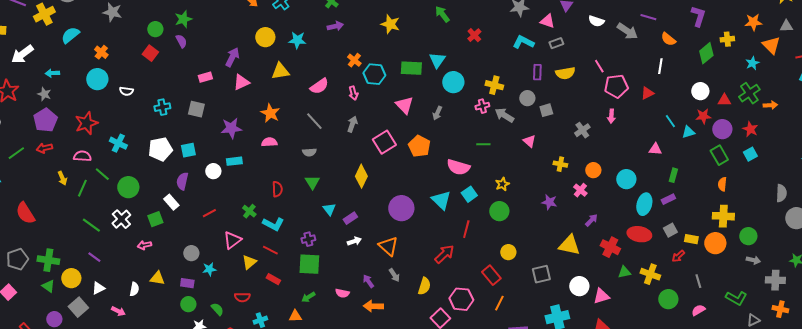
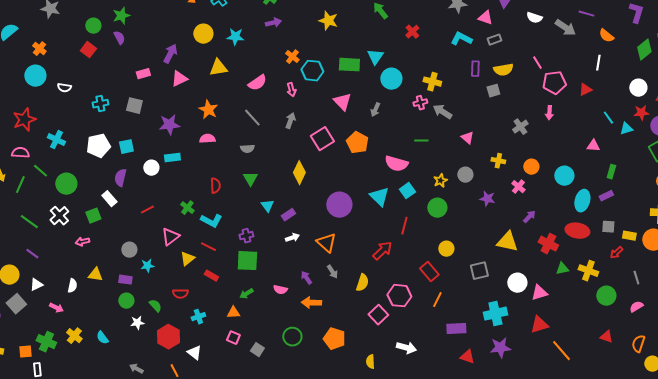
gray circle: (527, 98) -> (465, 175), moved
gray square: (546, 110) -> (493, 91), moved
gray square: (670, 230) -> (608, 227), turned 32

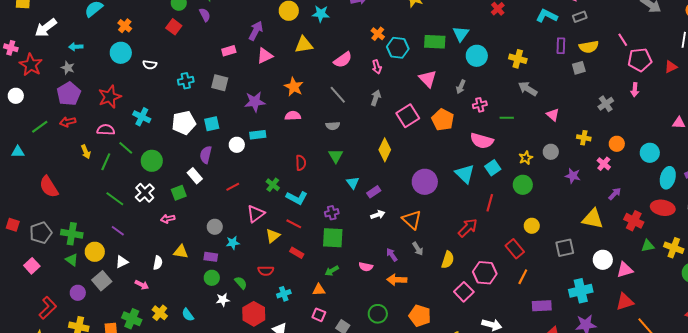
pink cross: (420, 103) -> (480, 105), moved

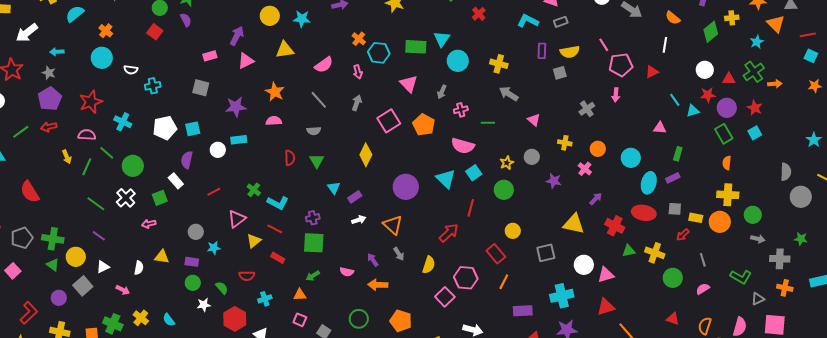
cyan cross: (186, 81) -> (153, 86), moved
red semicircle: (301, 163) -> (290, 158), moved

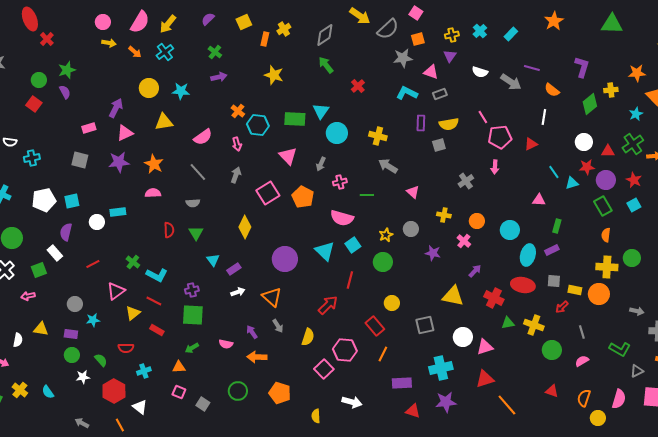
purple star: (236, 107) -> (119, 162), moved
green circle: (753, 215) -> (632, 258), moved

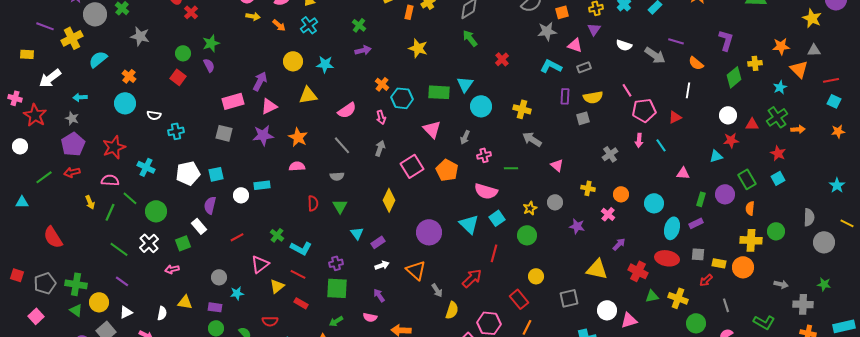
pink rectangle: (89, 128) -> (233, 101), size x1.5
cyan line: (554, 172) -> (661, 145), moved
purple circle: (606, 180) -> (725, 194), moved
gray arrow: (278, 326) -> (437, 290), moved
purple arrow: (252, 332) -> (379, 295), moved

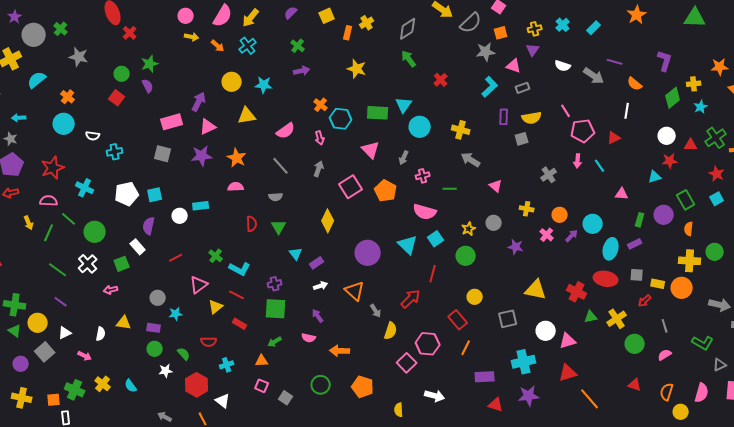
cyan L-shape: (551, 66) -> (490, 87), turned 110
cyan star: (780, 87) -> (701, 107), moved
purple arrow: (619, 244) -> (572, 236), moved
gray arrow: (781, 284) -> (720, 305), size x1.5
yellow cross: (678, 298) -> (617, 319), turned 36

